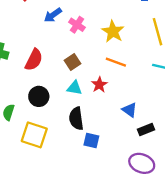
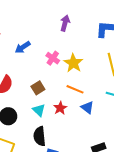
pink cross: (77, 25) -> (53, 58), moved
cyan triangle: (74, 88) -> (39, 110), turned 32
blue triangle: (130, 110) -> (87, 108), moved

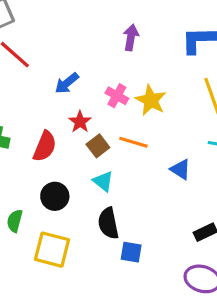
orange line: (75, 89) -> (133, 142), moved
red star: (60, 108) -> (80, 122), moved

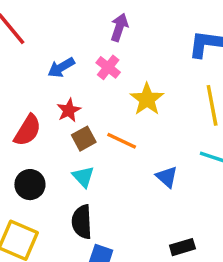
purple arrow: (131, 37) -> (119, 27), moved
pink cross: (117, 96) -> (108, 67), moved

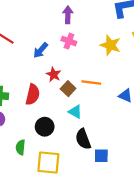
yellow star: (147, 99) -> (110, 45), moved

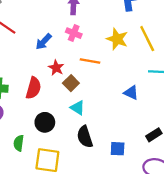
orange line: (91, 83) -> (90, 61), moved
blue square: (101, 156) -> (118, 149), moved

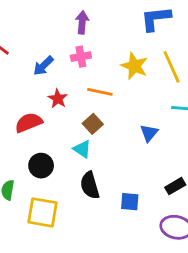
pink cross: (74, 33) -> (81, 57), turned -35
brown square: (71, 83) -> (93, 124), moved
red semicircle: (33, 88) -> (29, 123), turned -130
blue triangle: (131, 93) -> (149, 133), turned 42

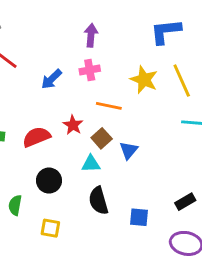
red star: (58, 99) -> (73, 125), moved
blue triangle: (149, 133) -> (129, 150), moved
cyan triangle: (82, 149) -> (91, 164), turned -36
yellow square: (42, 212) -> (50, 228), size x0.6

